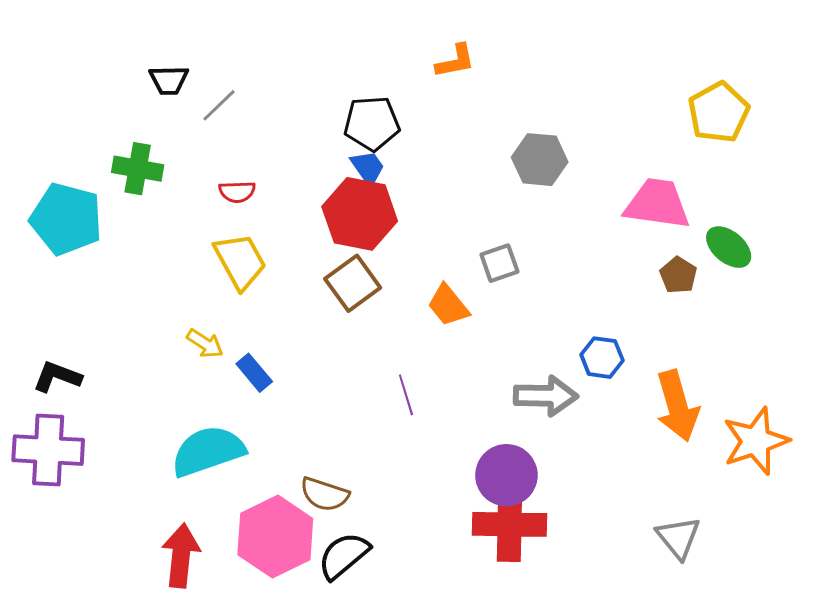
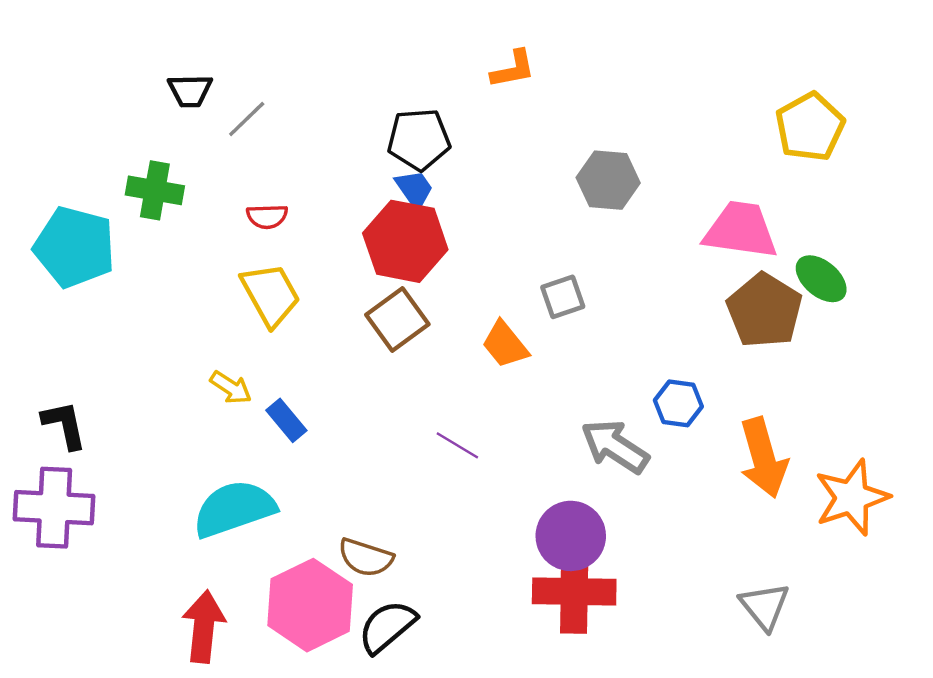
brown pentagon: (678, 275) -> (765, 310), size x1.8
black L-shape: (57, 377) -> (64, 425), turned 57
purple line: (406, 395) -> (457, 445), turned -42
gray arrow: (546, 396) -> (615, 446), turned -148

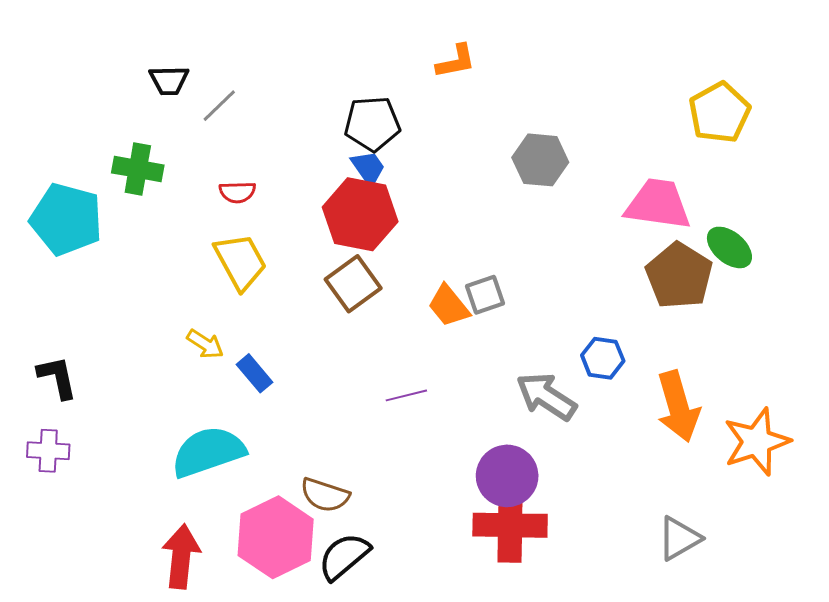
gray square: (563, 297) -> (485, 295), moved
purple line: (457, 445) -> (406, 395), turned -45
purple cross: (54, 508) -> (48, 451), size x0.6
gray triangle: (765, 606) -> (679, 538), turned 39

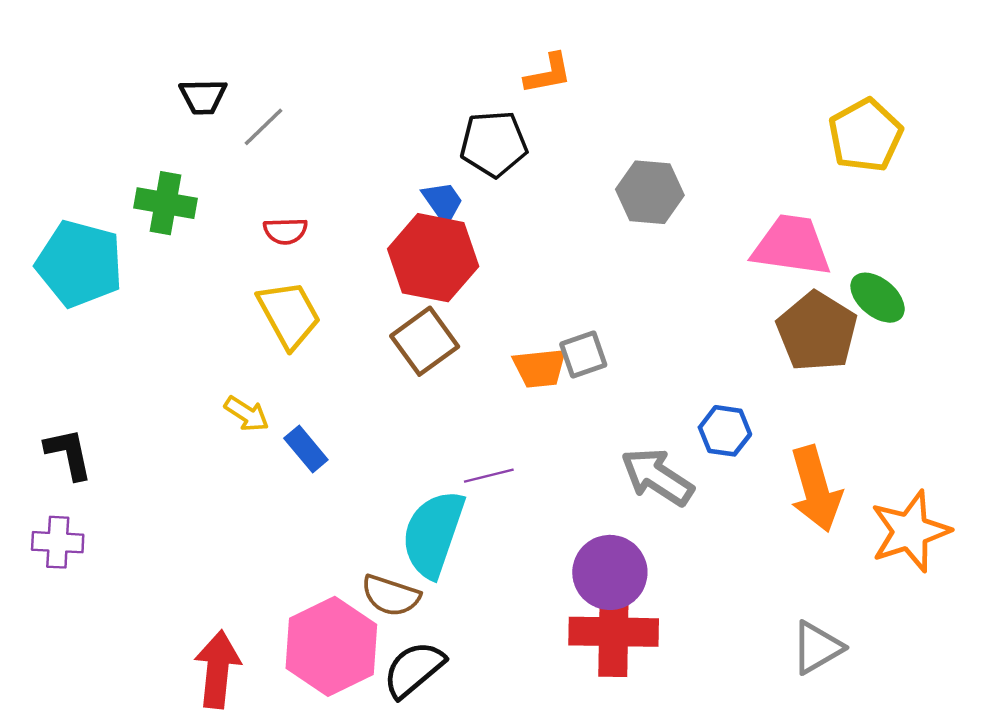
black pentagon: (372, 124) -> (494, 144), moved
orange trapezoid: (449, 306) -> (540, 368), turned -57
cyan semicircle: (208, 452) -> (433, 534), moved, turned -52

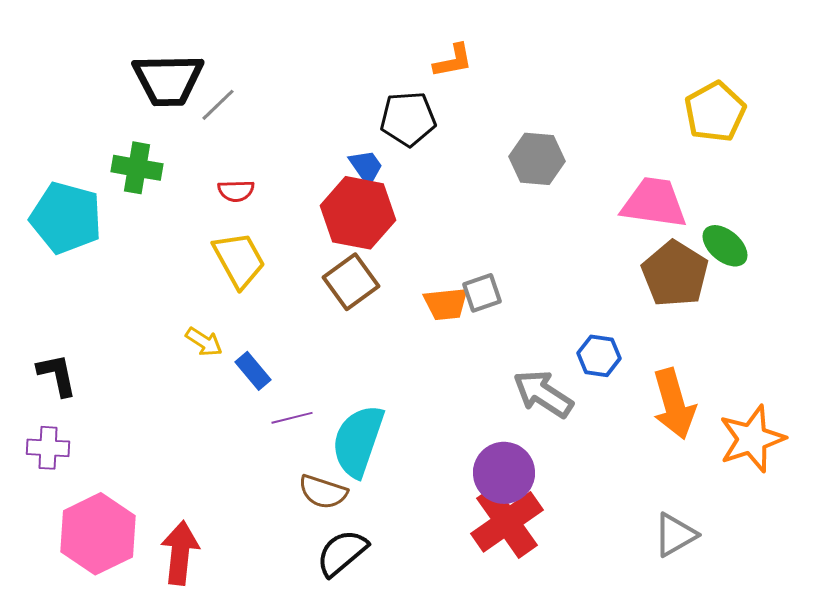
black trapezoid: (203, 97) -> (168, 80), size x1.8
purple line: (489, 476) -> (292, 418), moved
red cross: (614, 632) -> (507, 522), turned -36
pink hexagon: (331, 646) -> (98, 534), moved

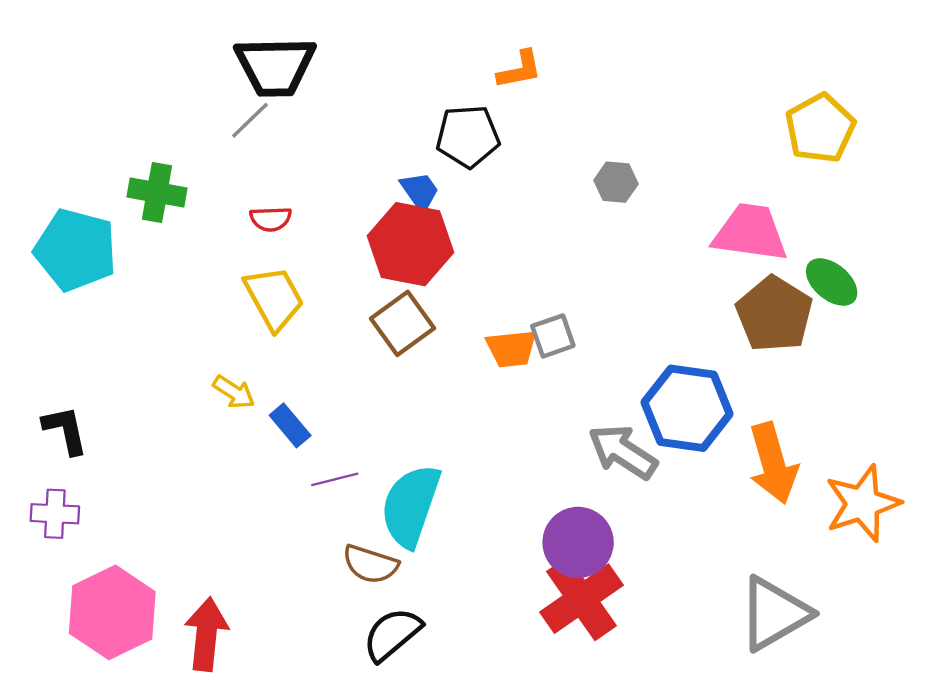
black trapezoid: (168, 80) -> (275, 66), moved
gray hexagon: (537, 159) -> (616, 182), size x0.7
blue hexagon: (599, 356) -> (687, 408), size x1.8
gray triangle: (675, 535) -> (774, 614), size x1.5

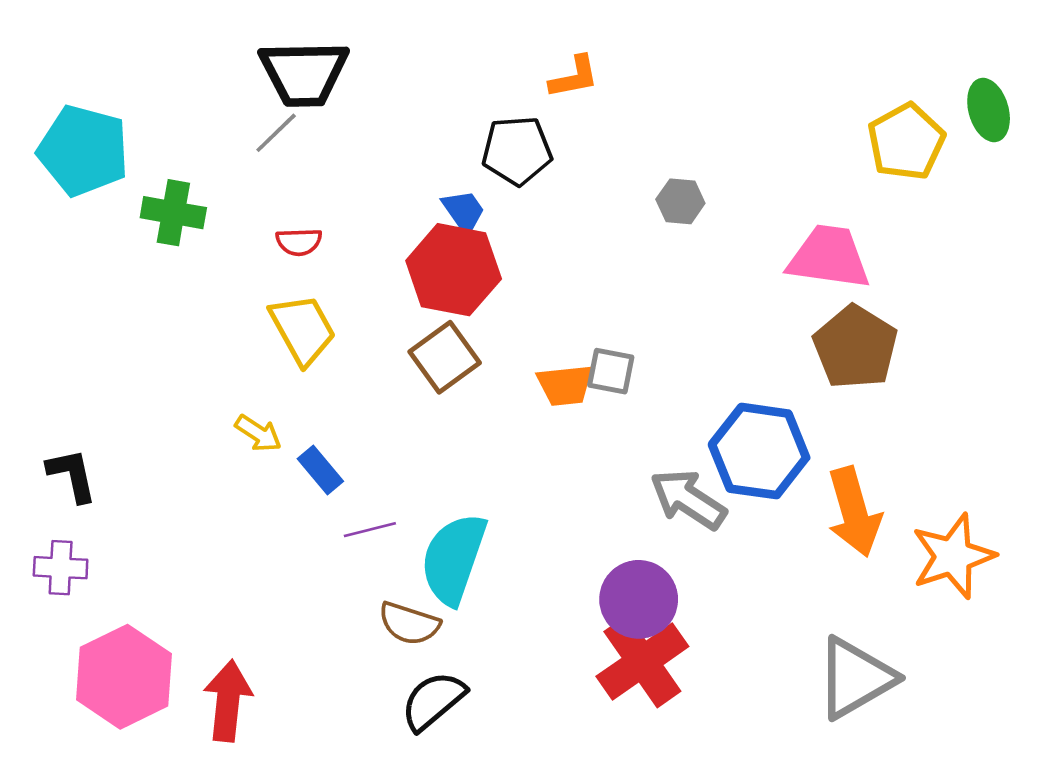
cyan pentagon: (76, 250) -> (83, 151), moved
green ellipse: (832, 282) -> (989, 110), moved, turned 34
gray square: (553, 336) -> (611, 371), turned 30

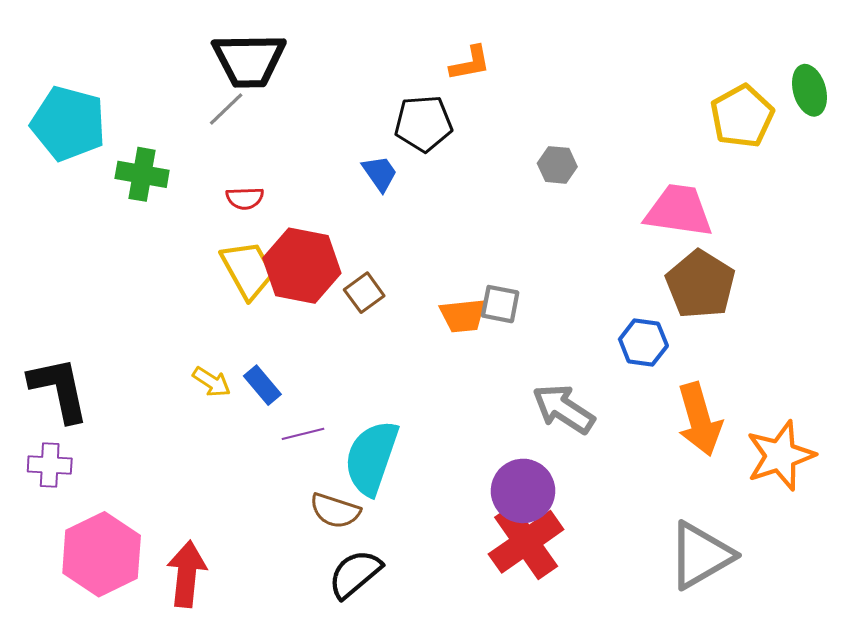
red hexagon: (454, 270) -> (302, 266), moved
brown square: (445, 357) -> (364, 293), size x0.7
yellow arrow: (258, 433) -> (212, 382), moved
blue hexagon: (759, 451) -> (643, 342), moved, size x0.6
black L-shape: (72, 475) -> (59, 389), size x1.5

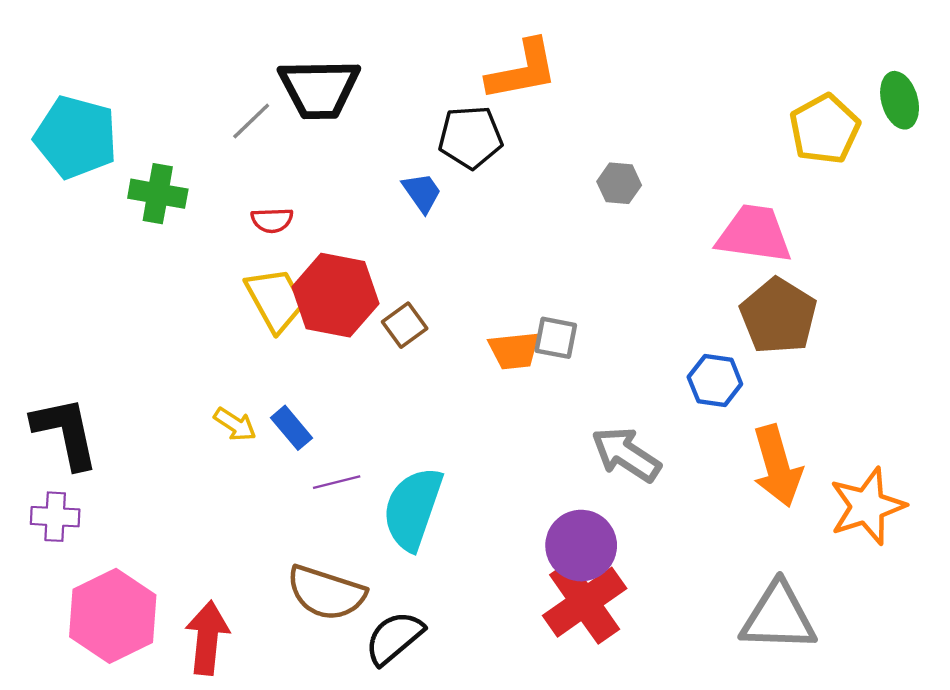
black trapezoid: (249, 60) -> (319, 89), moved
orange L-shape: (470, 63) -> (522, 70), size x1.6
brown semicircle: (335, 511) -> (326, 593), moved, size x1.4
gray triangle: (700, 555) -> (778, 617), turned 32

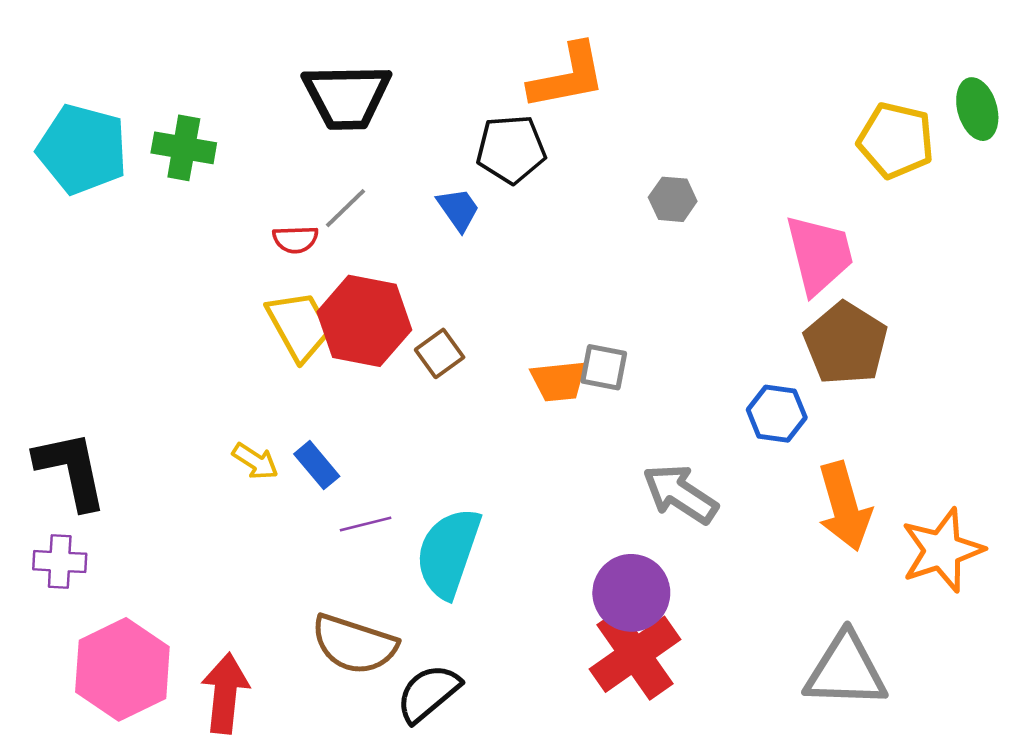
gray line: (251, 121) -> (346, 208), moved
yellow pentagon: (825, 129) -> (896, 140), turned -30
green cross: (158, 194) -> (184, 148), moved
pink trapezoid: (754, 234) -> (819, 254), turned 68

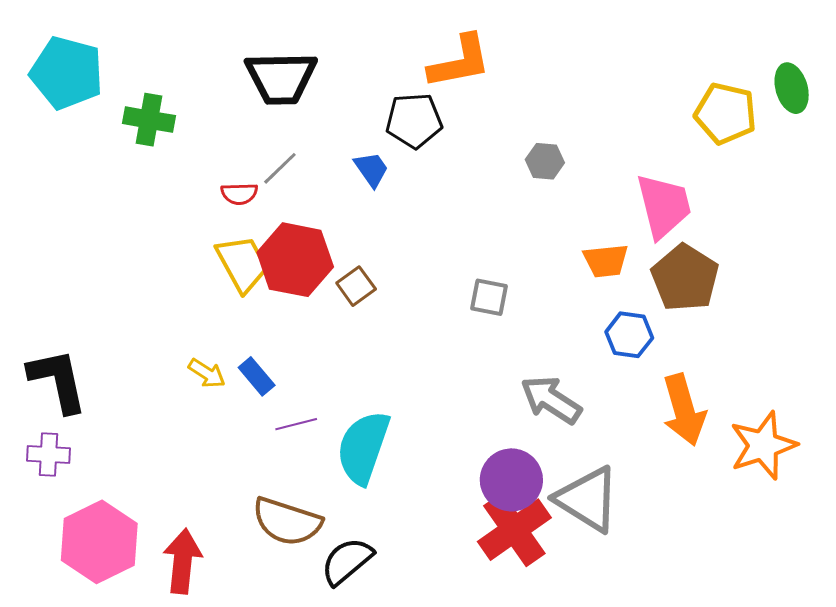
cyan pentagon: (82, 149) -> (67, 73), moved
orange trapezoid: (559, 381) -> (606, 261), moved
gray triangle: (846, 671) -> (588, 499), moved, turned 30

